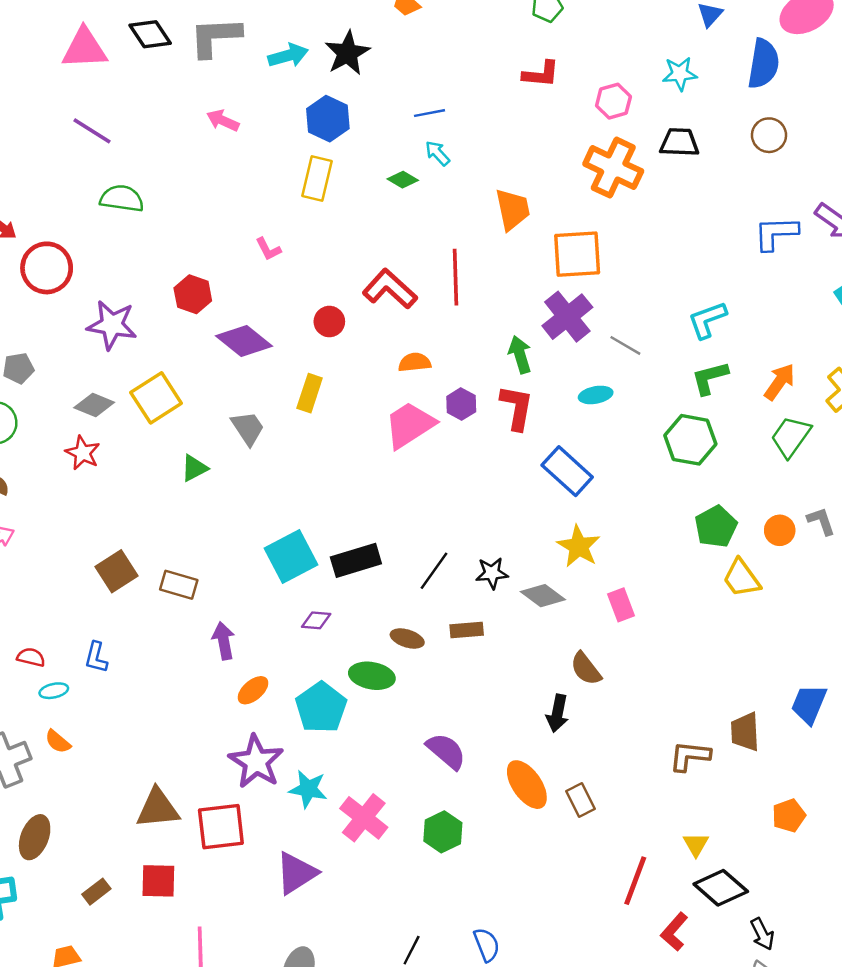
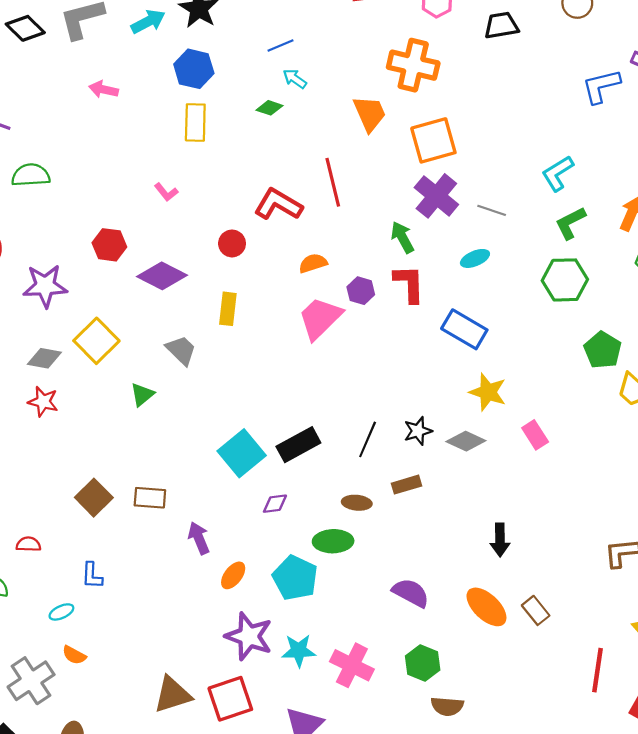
orange cross: (613, 168) -> (413, 65), moved
red semicircle: (31, 657) -> (28, 544), moved
brown semicircle: (586, 669) -> (447, 706), moved, turned -36

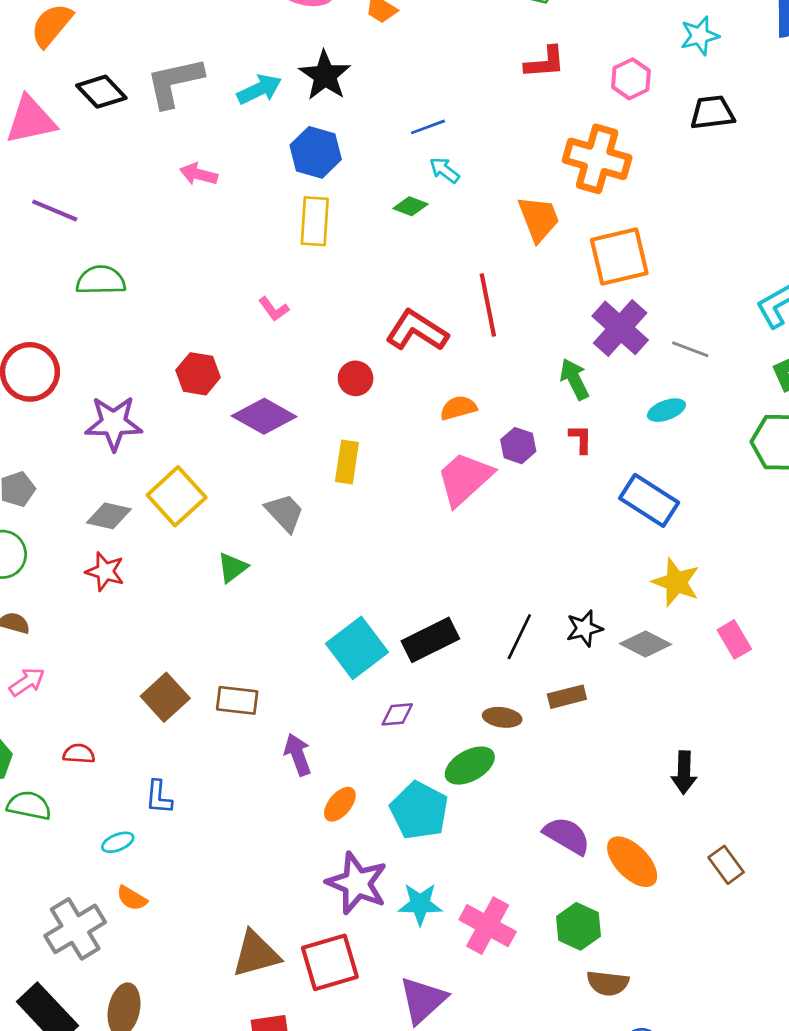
red L-shape: (409, 284) -> (581, 439), size x0.6
green ellipse: (333, 541) -> (470, 766), turned -30
orange ellipse: (486, 607) -> (632, 862), moved

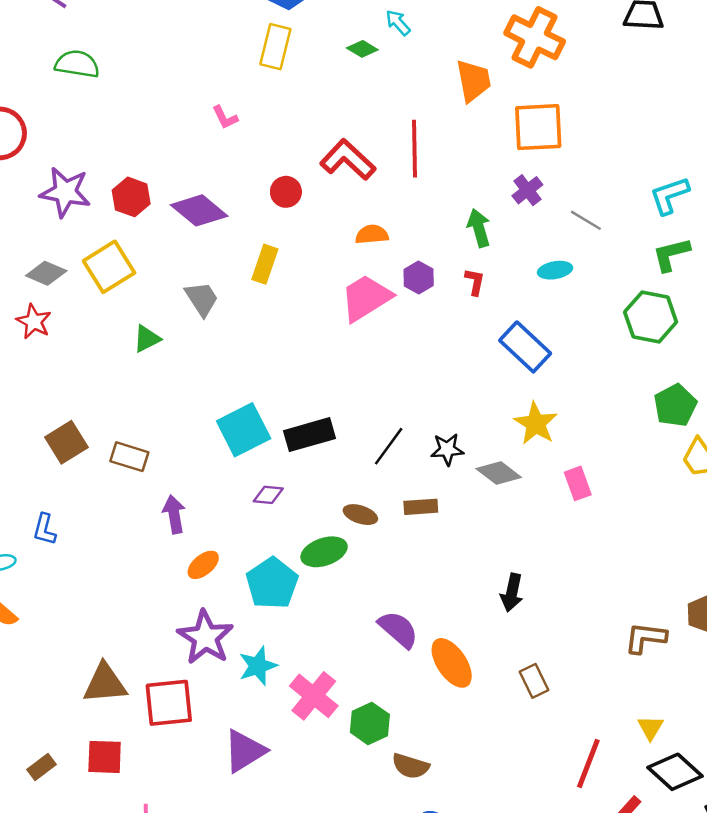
purple cross: (620, 328) -> (527, 190), size x0.6
red hexagon: (198, 374) -> (131, 197), moved
cyan star: (420, 904) -> (258, 666), turned -30
green hexagon: (578, 926) -> (370, 723), moved

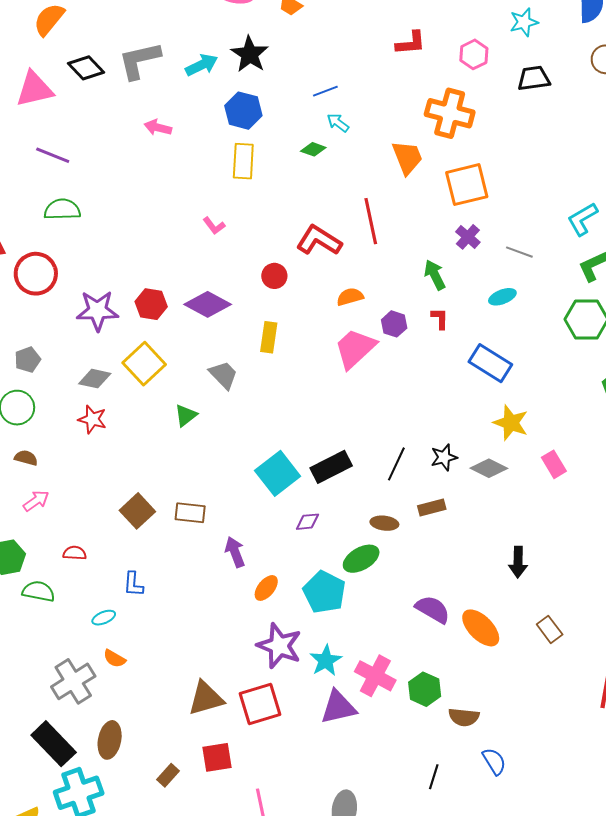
green semicircle: (77, 64) -> (62, 209), moved
purple triangle: (245, 751) -> (338, 707), moved, turned 30

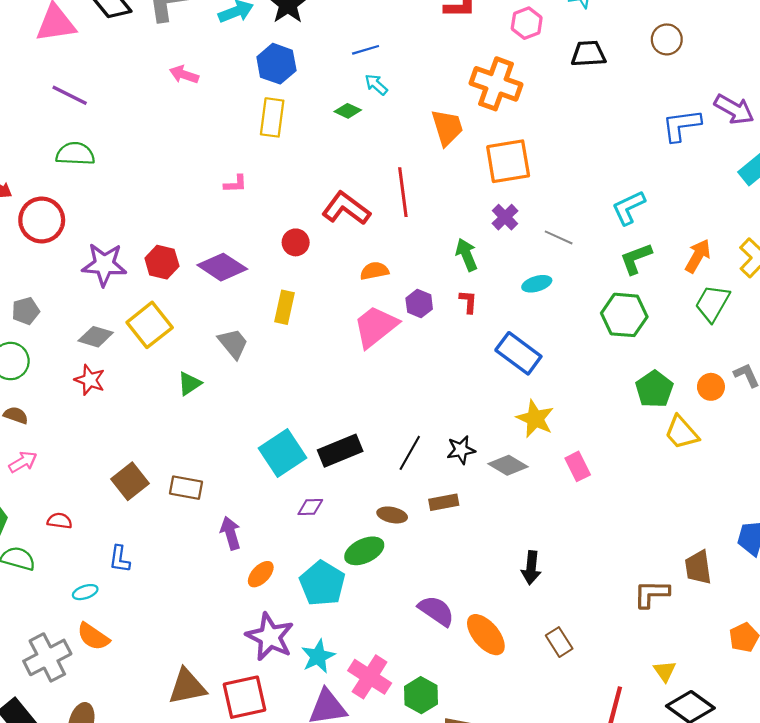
pink L-shape: (214, 226) -> (235, 184), turned -60
orange semicircle: (114, 659) -> (93, 637), size x1.4

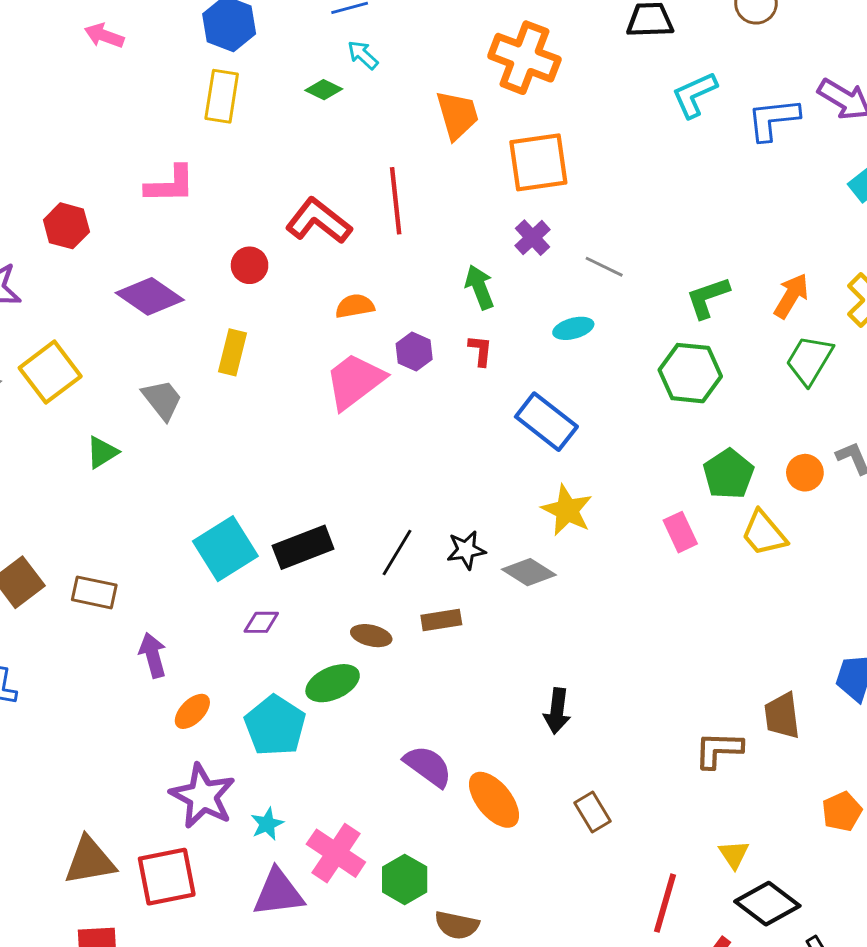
pink L-shape: (235, 184) -> (170, 185), size x1.6
cyan L-shape: (629, 208) -> (694, 95), moved
red hexagon: (162, 262) -> (66, 226), moved
pink rectangle: (578, 466) -> (680, 532), moved
cyan star: (318, 656) -> (267, 824), size x0.7

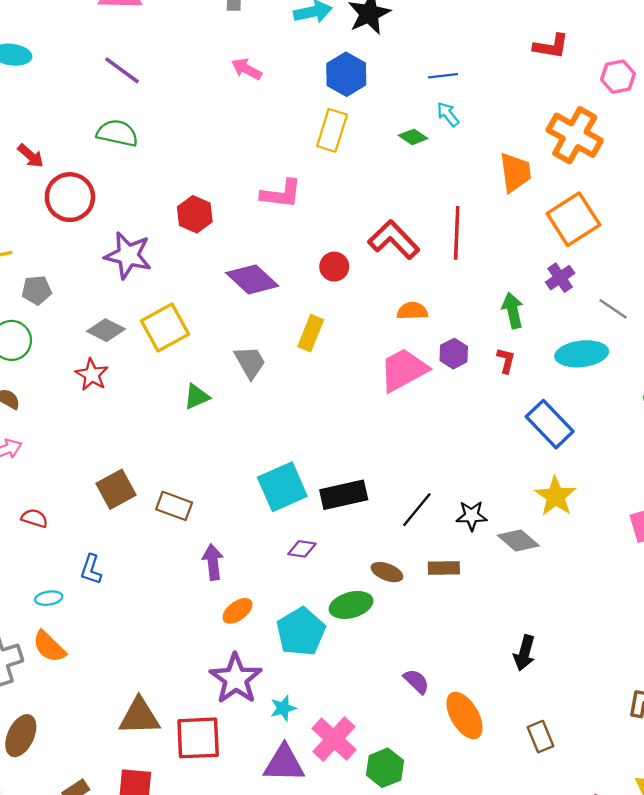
orange square: (538, 162) -> (573, 219), turned -33
cyan ellipse: (573, 328) -> (582, 354), size x1.6
purple semicircle: (428, 766) -> (416, 681), size x0.7

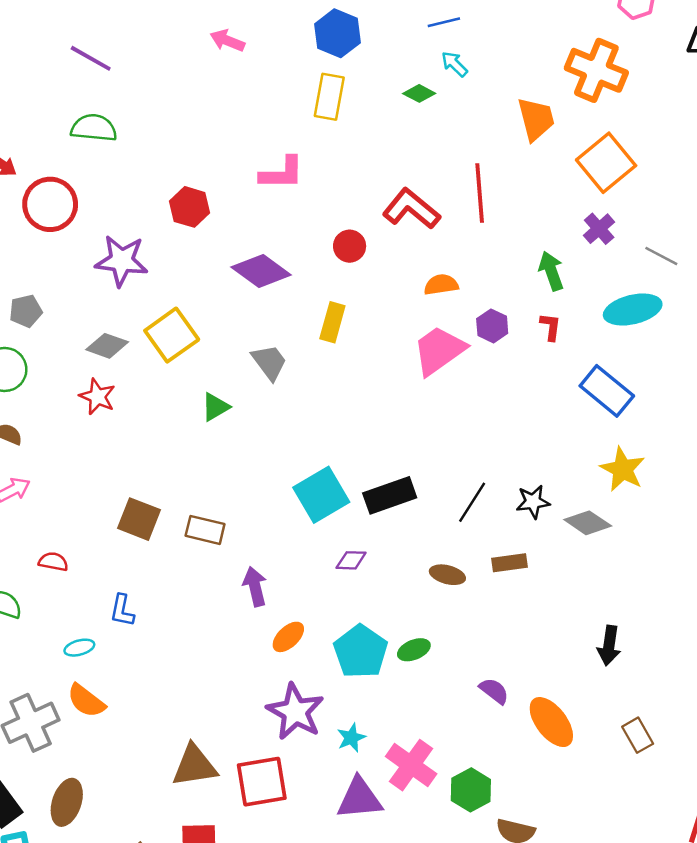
brown square: (116, 489) -> (139, 519), turned -33
green ellipse: (351, 605) -> (414, 650), moved, size x0.7

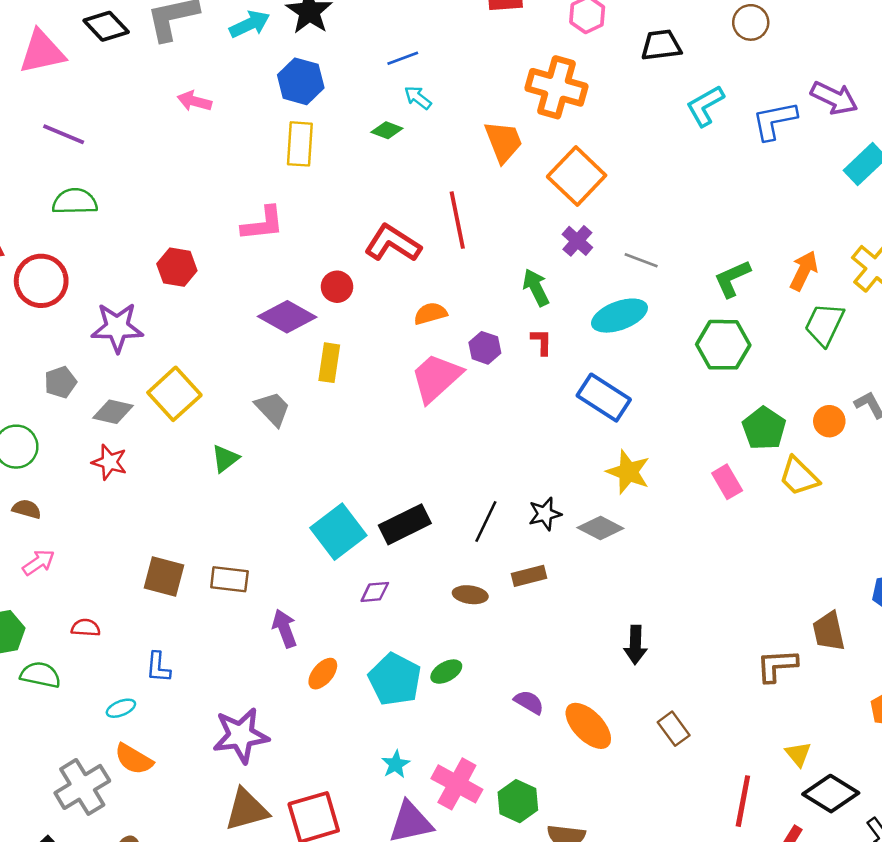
purple diamond: (261, 271) -> (287, 317), moved
gray pentagon: (26, 311) -> (60, 382), moved
purple star: (295, 712) -> (241, 735), moved, turned -30

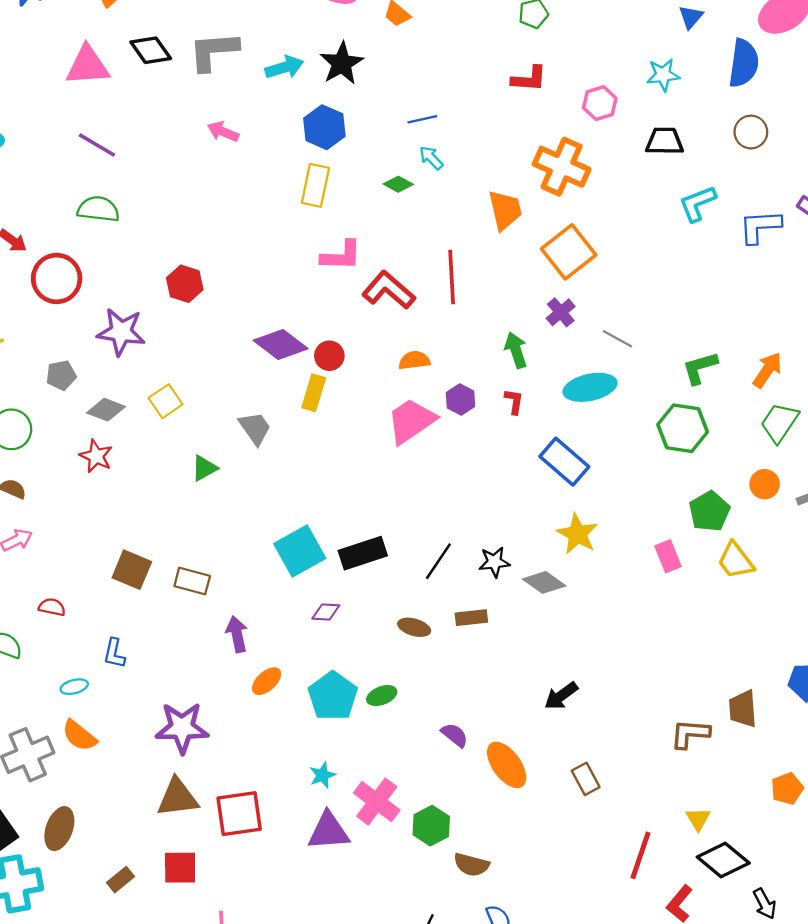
pink L-shape: (263, 224) -> (341, 256), moved
red circle: (337, 287) -> (329, 356), moved
yellow square: (174, 394) -> (166, 401), size x0.7
orange circle: (829, 421) -> (765, 484), moved
black arrow: (635, 645) -> (561, 696), turned 44

